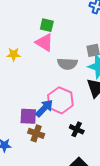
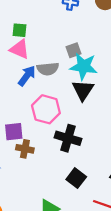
blue arrow: (44, 108) -> (27, 76), moved
black cross: (77, 129) -> (68, 138), size x1.6

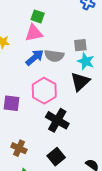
pink triangle: (20, 49) -> (34, 33), turned -48
cyan star: (84, 66) -> (86, 61), size x0.7
brown cross: (25, 149) -> (19, 148), moved

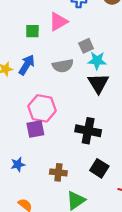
pink triangle: (34, 33) -> (58, 22), moved
blue arrow: (35, 58) -> (27, 65), moved
pink hexagon: (44, 91) -> (42, 108), moved

